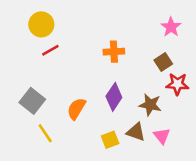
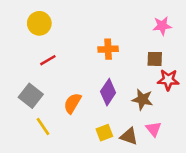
pink star: (171, 27) -> (162, 26), turned 30
red line: (50, 50) -> (48, 60), moved
brown square: (163, 62) -> (155, 59), turned 35
brown triangle: (136, 132) -> (129, 136), moved

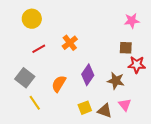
orange cross: (108, 49) -> (70, 43), moved, turned -35

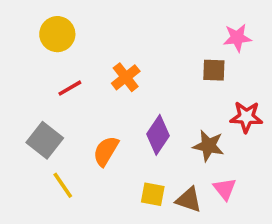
brown square: (126, 48) -> (214, 70), moved
yellow square: (85, 108) -> (153, 194), turned 32

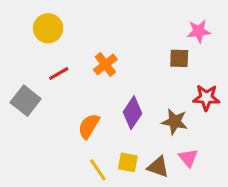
gray square: (45, 140) -> (26, 101), moved
yellow line: (63, 185) -> (98, 170), moved

